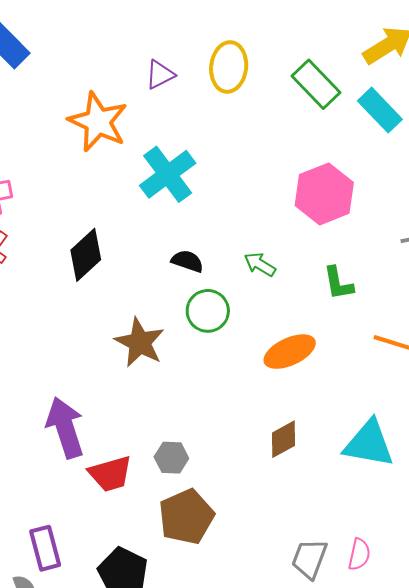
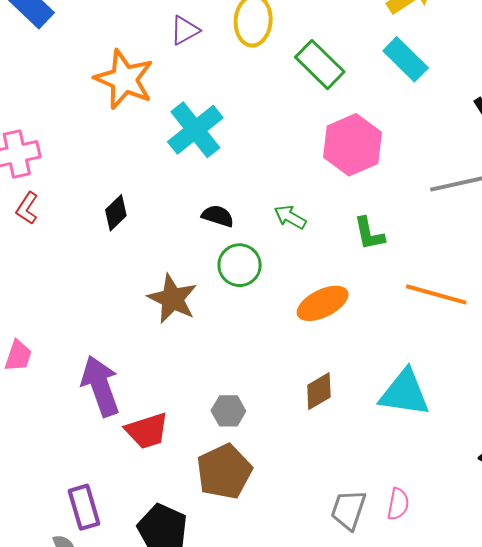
green rectangle: (316, 84) -> (320, 65), moved
black diamond: (86, 255) -> (116, 213), size x0.7
gray hexagon: (171, 458) -> (228, 411), moved

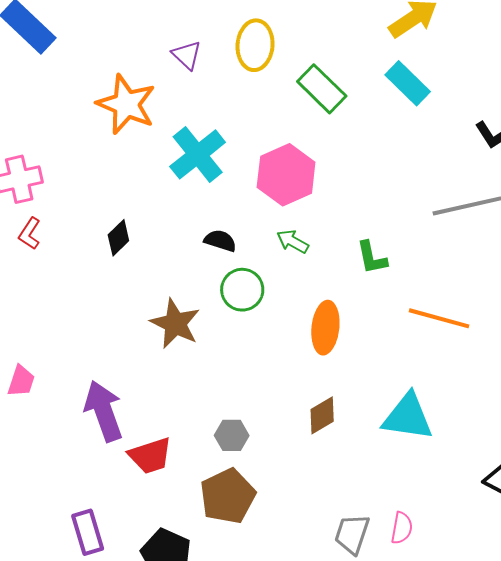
purple triangle: (185, 30) -> (187, 55), turned -48
pink hexagon: (352, 145) -> (286, 175), moved
orange ellipse: (323, 303) -> (325, 328), turned -57

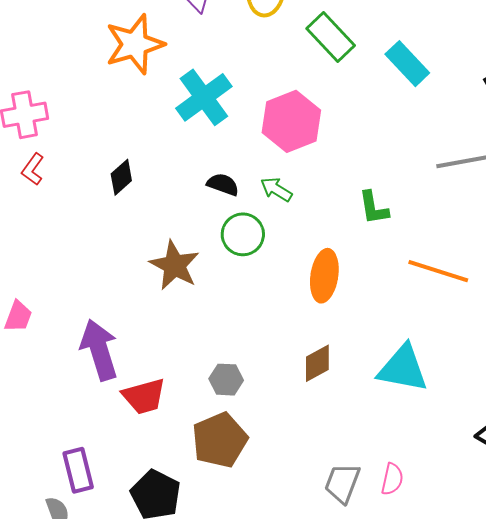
cyan rectangle: (408, 83) -> (407, 64), moved
orange star: (126, 104) -> (135, 44), turned 30
green arrow: (293, 241) -> (276, 189), moved

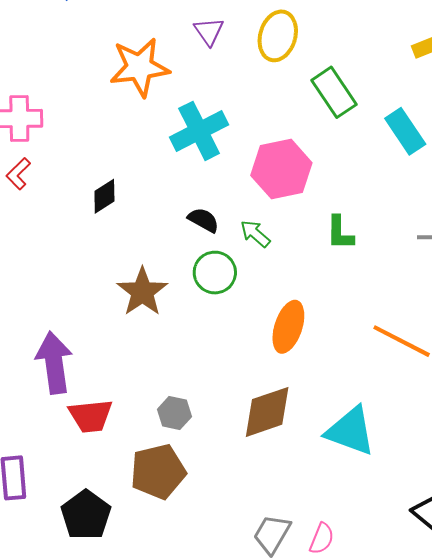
green L-shape: (374, 208) -> (340, 233), moved
brown diamond: (317, 363) -> (267, 412), size x1.5

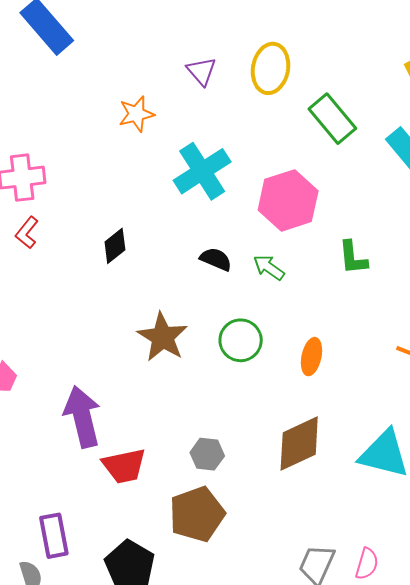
orange star: (140, 67) -> (136, 114), size x0.6
green circle: (215, 273) -> (241, 340), moved
orange ellipse: (288, 327) -> (311, 357), size x0.7

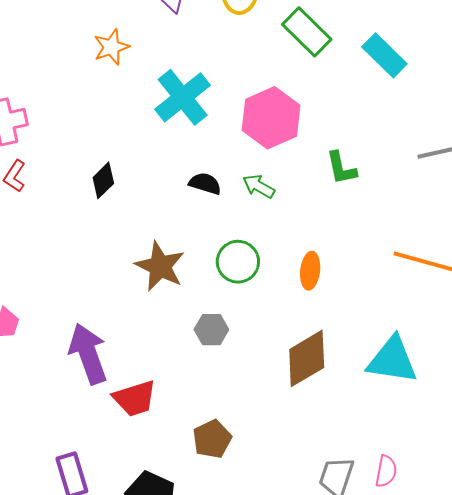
gray hexagon: (207, 454) -> (211, 330), moved
brown pentagon: (197, 514) -> (212, 439), size x0.7

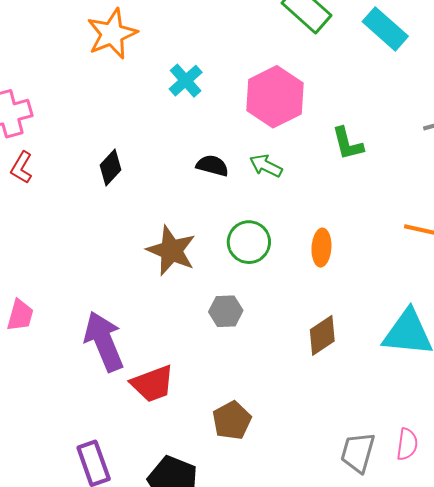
orange star: (111, 47) -> (112, 34), size x1.4
cyan cross: (183, 97) -> (186, 81), size x0.6
brown diamond: (307, 358) -> (322, 335), size x0.7

